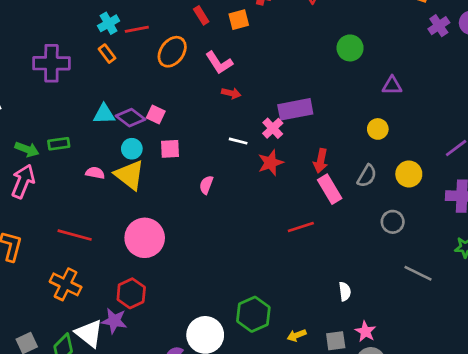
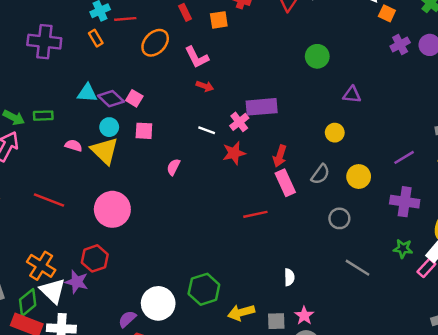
orange cross: (66, 284) -> (41, 266), moved
yellow arrow: (297, 335) -> (241, 312), size x1.5

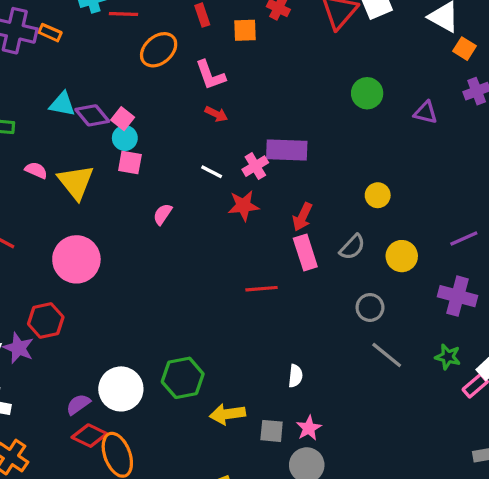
orange rectangle: (96, 38) -> (50, 33), moved, turned -42
purple triangle: (352, 95) -> (426, 113), moved
cyan circle: (109, 127) -> (125, 138), moved
gray line: (357, 268) -> (387, 355), moved

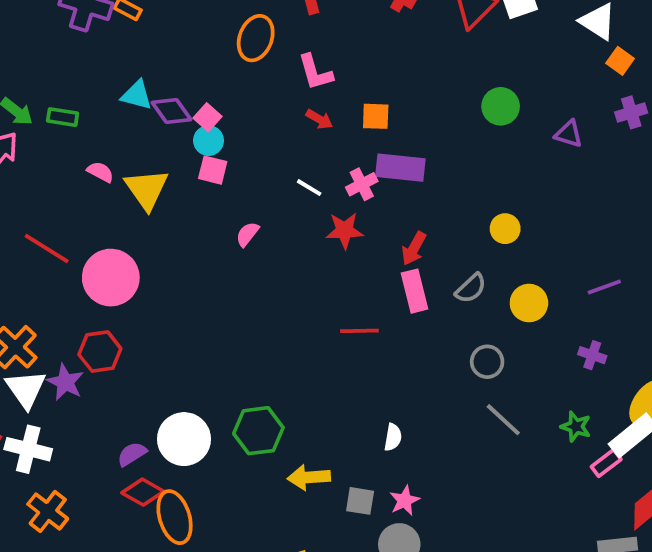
orange square: (245, 30) -> (376, 116), moved
orange ellipse: (159, 50) -> (256, 38), turned -33
pink circle: (76, 259) -> (111, 278), moved
purple cross: (458, 296) -> (592, 355), size x0.6

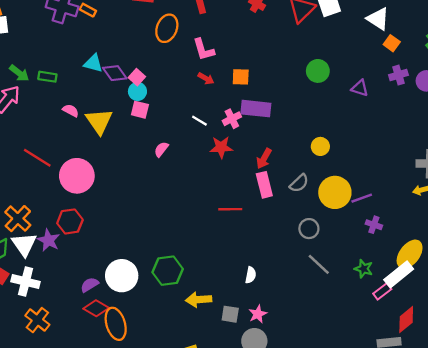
purple line: (604, 287) -> (362, 198), moved
yellow circle: (529, 303) -> (335, 192), size x1.4

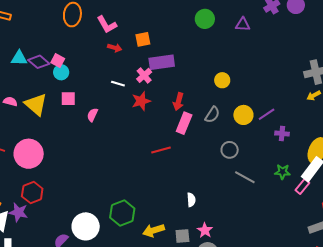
pink square: (140, 110) -> (68, 99), moved
pink rectangle: (264, 185) -> (184, 123), turned 50
yellow circle: (335, 192) -> (243, 115), size x0.7

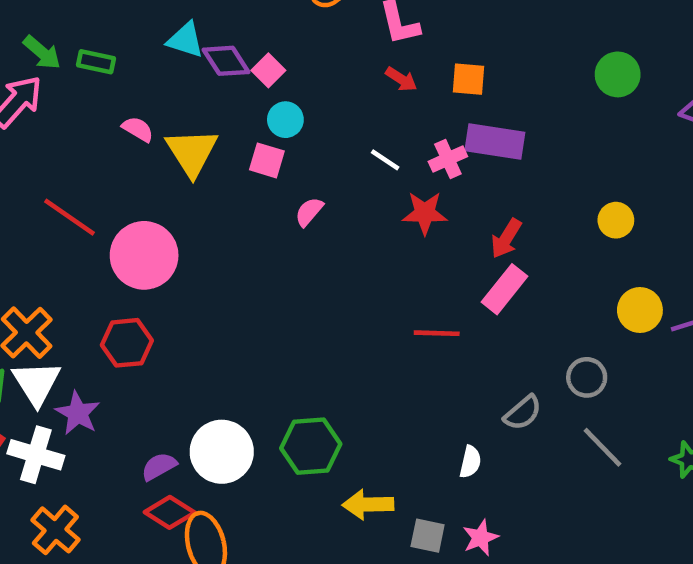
cyan circle: (61, 72) -> (285, 120), moved
gray semicircle: (212, 115) -> (523, 413), moved
purple star: (18, 212) -> (78, 413), moved

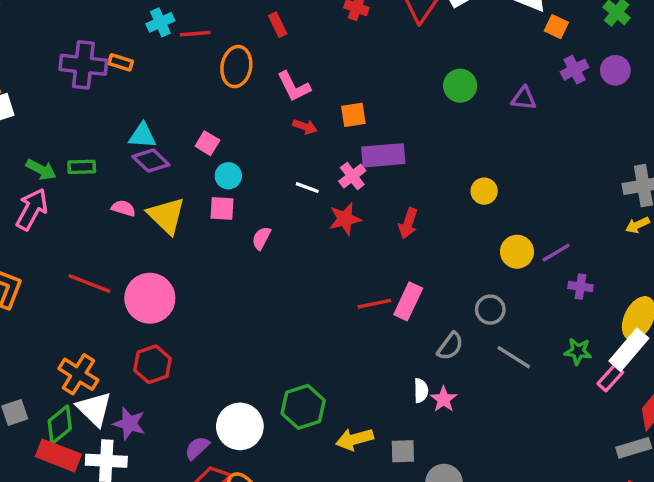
purple diamond: (226, 61) -> (151, 161), moved
pink rectangle: (504, 289) -> (408, 301), moved
pink star: (480, 538) -> (444, 399), moved

